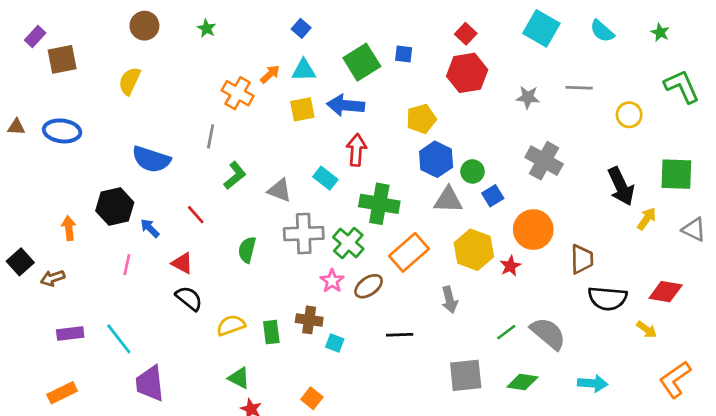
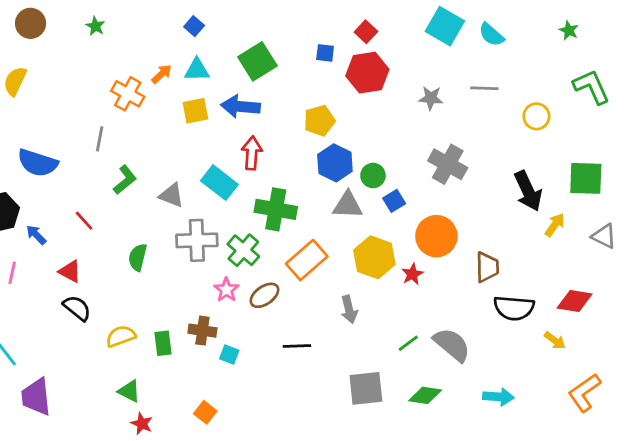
cyan semicircle: (602, 31) -> (491, 35), moved
blue square: (404, 54) -> (325, 53), moved
cyan rectangle: (325, 178) -> (219, 183), size x1.4

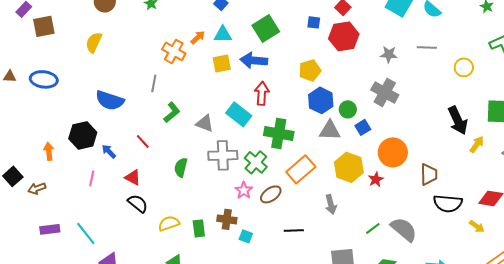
gray cross: (448, 164) -> (385, 92), moved

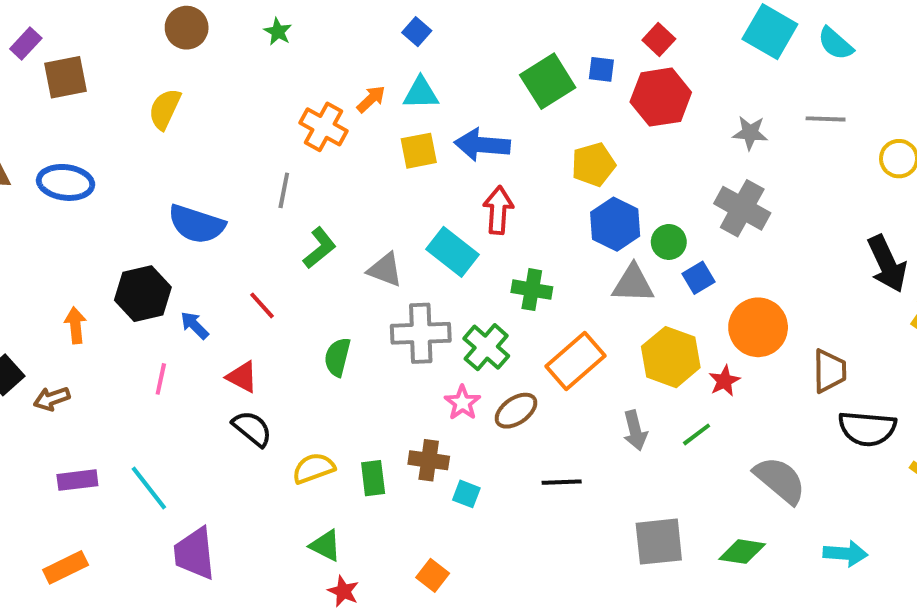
green square: (266, 28) -> (548, 81), moved
green cross: (279, 133) -> (532, 290), size x0.7
green line: (373, 228) -> (697, 434), moved

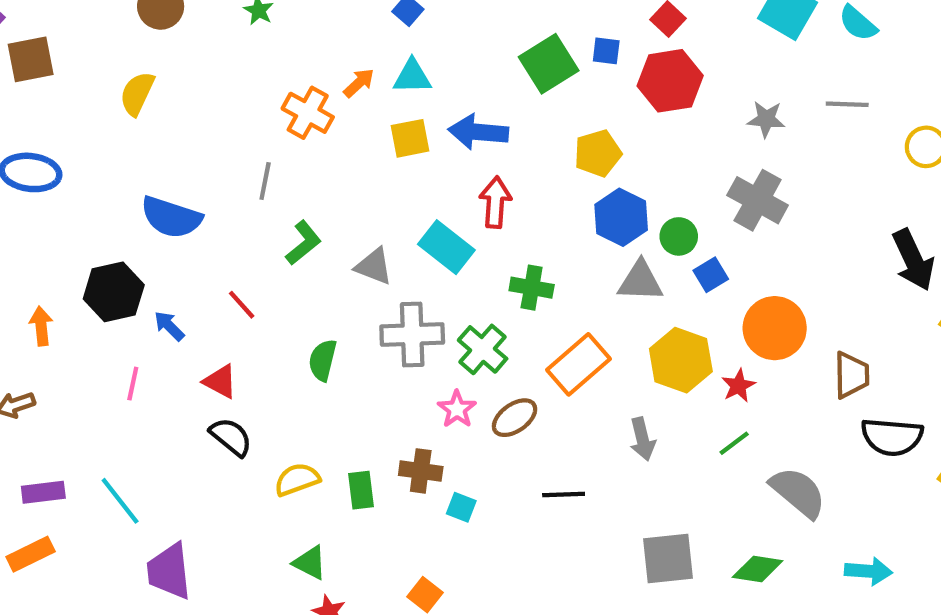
green line: (697, 434) -> (734, 443), moved
orange rectangle: (66, 567) -> (31, 554), moved

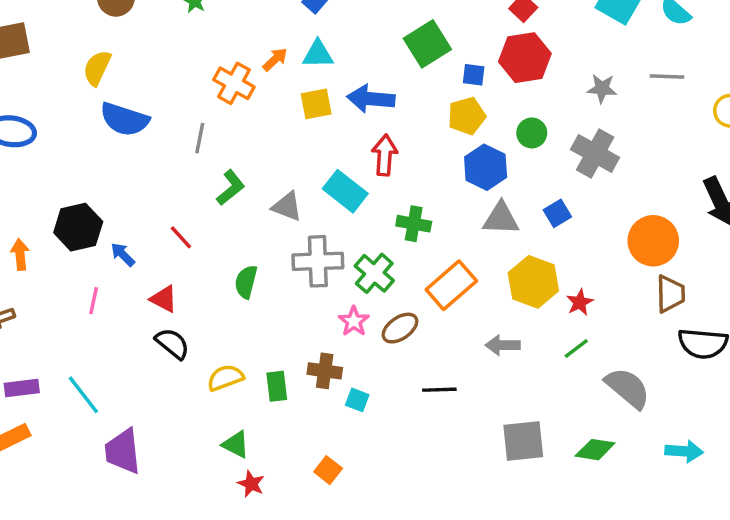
blue square: (606, 51) -> (474, 75), moved
blue semicircle: (171, 217) -> (124, 119), moved
green circle: (679, 236) -> (532, 133), moved
orange circle: (775, 328) -> (653, 241), moved
gray arrow: (642, 439) -> (503, 345), turned 104

